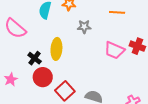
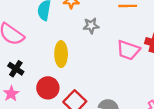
black cross: (35, 58) -> (16, 69), moved

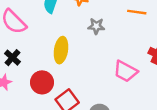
pink trapezoid: (128, 50) -> (126, 71), moved

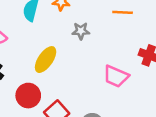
yellow ellipse: (61, 50) -> (46, 60), turned 30

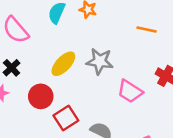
gray star: (81, 31) -> (100, 61), moved, size x1.5

